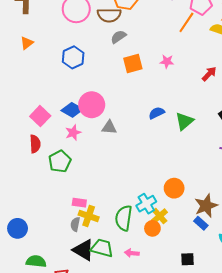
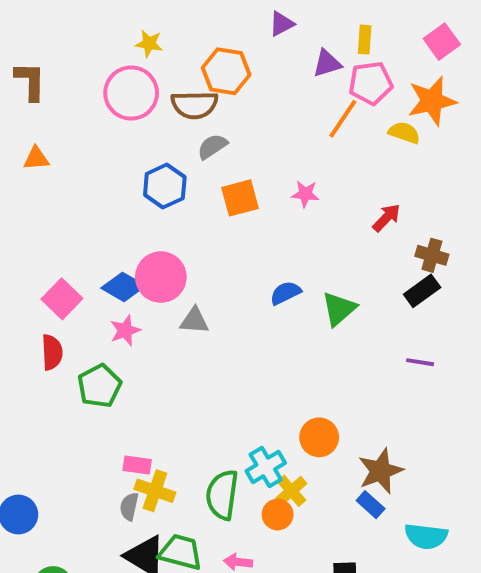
orange triangle: (27, 43) -> (36, 158), turned 32
blue hexagon: (73, 57) -> (165, 186), moved

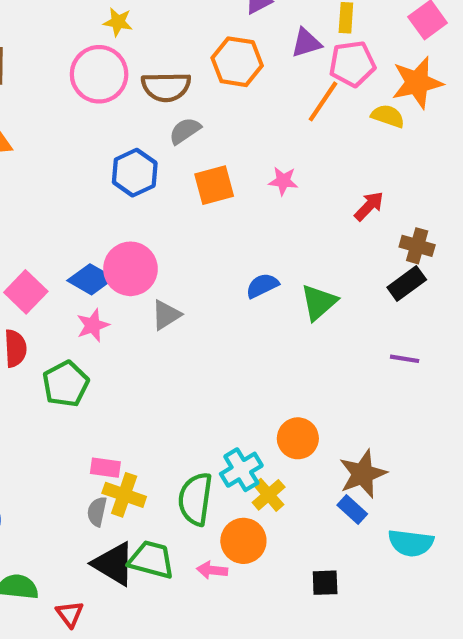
orange hexagon: (226, 71) -> (237, 62), moved
gray triangle: (194, 321) -> (166, 315), turned -36
orange circle: (278, 514) -> (243, 541), moved, size x1.4

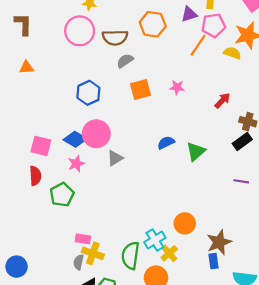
blue hexagon: (135, 173) -> (88, 93), moved
pink square: (26, 292) -> (41, 146), turned -30
blue rectangle: (352, 509) -> (214, 261), turned 40

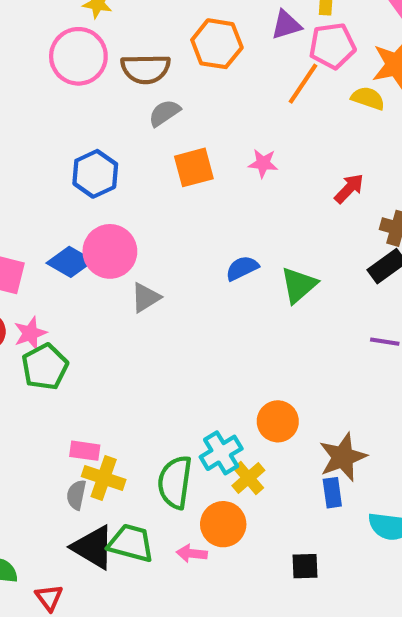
pink star: (76, 164) -> (30, 333), moved

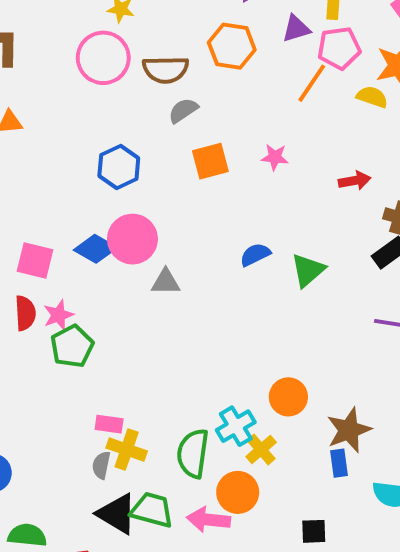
red arrow: (349, 188) -> (355, 181), turned 36
gray triangle: (146, 298) -> (166, 282), turned 32
pink arrow: (192, 554) -> (208, 520), size x1.5

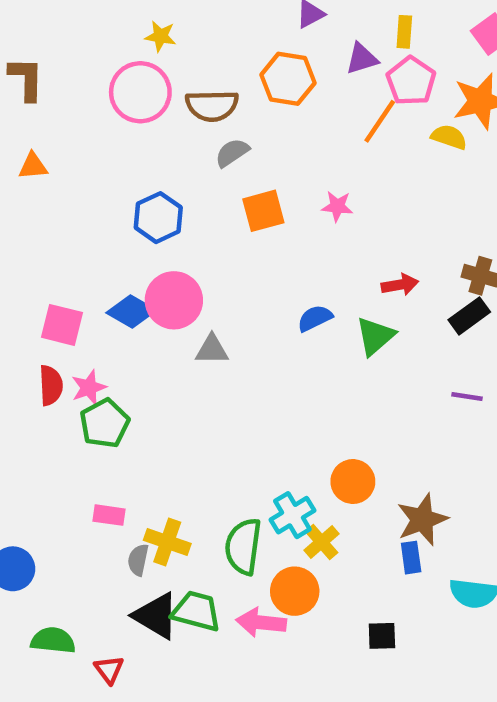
pink pentagon: (339, 48) -> (411, 81), turned -30
red arrow: (355, 181) -> (400, 285), moved
pink rectangle: (109, 424) -> (109, 515), moved

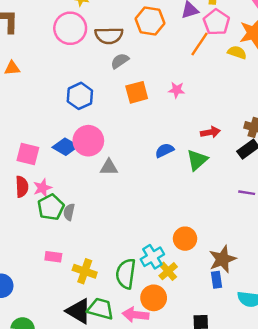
gray semicircle: (138, 560) -> (69, 212), moved

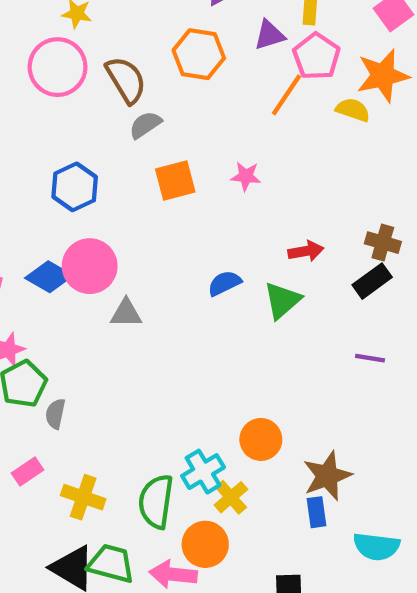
brown semicircle: (109, 36) -> (126, 80), turned -120
gray semicircle: (69, 212) -> (55, 414), moved
pink rectangle: (53, 257) -> (28, 472), turned -42

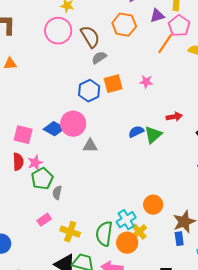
blue hexagon: (75, 187) -> (89, 91), moved
green triangle: (282, 300) -> (153, 135), moved
orange circle: (205, 544) -> (127, 243), moved

